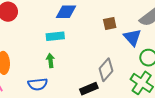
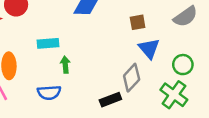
cyan rectangle: (55, 36) -> (48, 43), moved
blue triangle: (132, 37) -> (149, 48), moved

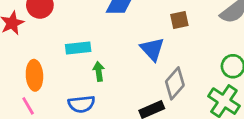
blue triangle: (149, 48) -> (152, 49), moved

